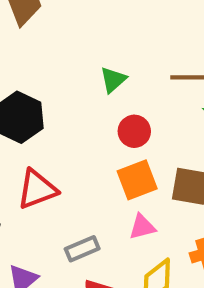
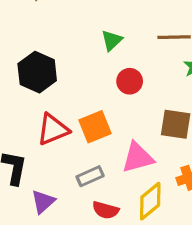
orange square: (137, 180) -> (95, 127), moved
pink triangle: (142, 227) -> (138, 158), size x1.5

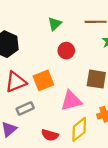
gray rectangle: (90, 176) -> (25, 108), moved

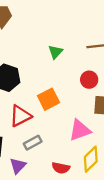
red circle: (66, 51) -> (89, 80), moved
orange square: (43, 80) -> (48, 99), moved

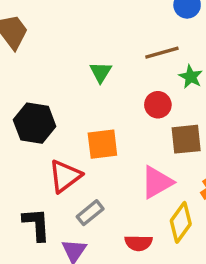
orange square: (48, 99) -> (102, 144), turned 30

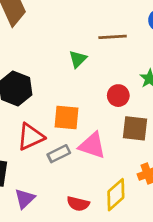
brown line: (162, 53) -> (113, 37), moved
pink triangle: (157, 182) -> (92, 146), moved, turned 36
gray rectangle: (90, 213) -> (59, 154), moved

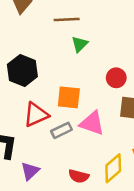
brown line: (113, 37) -> (67, 19), moved

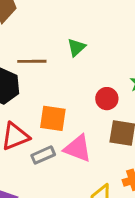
brown line: (67, 19) -> (32, 61), moved
green triangle: (80, 44) -> (76, 47), moved

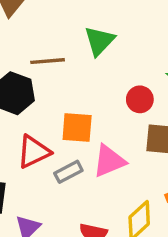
green triangle: (76, 47) -> (99, 41), size x1.4
pink triangle: (78, 148) -> (109, 161), turned -40

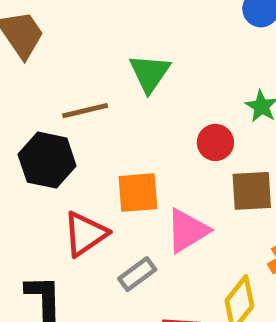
gray rectangle: (68, 172) -> (137, 274), moved

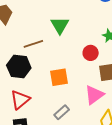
pink triangle: (187, 231) -> (94, 95), moved
red triangle: (85, 234) -> (20, 100), moved

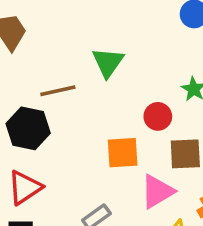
orange square: (59, 77) -> (123, 153), moved

